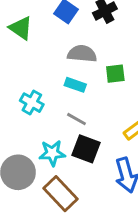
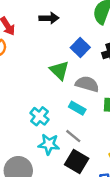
green triangle: (21, 28) -> (59, 70), moved
cyan star: (52, 153) -> (49, 144), moved

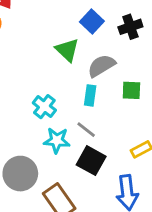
gray semicircle: (87, 84) -> (101, 66), turned -45
cyan rectangle: (77, 108) -> (90, 95), turned 70

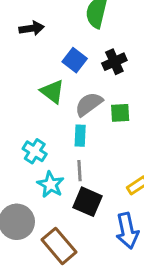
green square: (131, 90) -> (120, 113), moved
gray line: (86, 130) -> (79, 171), turned 54
cyan star: (57, 140) -> (51, 185), turned 30

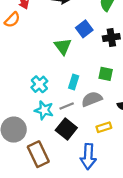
gray semicircle: (89, 104) -> (92, 99), moved
gray line: (79, 171) -> (67, 106), turned 56
cyan star: (51, 185) -> (44, 110), turned -30

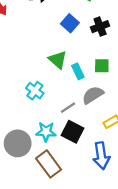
green triangle: (63, 46) -> (58, 60), moved
cyan rectangle: (74, 82) -> (78, 71), moved, turned -32
cyan star: (44, 110) -> (46, 132), moved

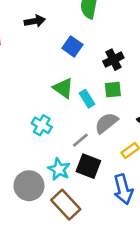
black cross: (100, 27) -> (113, 60), moved
cyan star: (46, 132) -> (59, 169), turned 30

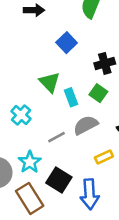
green square: (113, 90) -> (98, 93), turned 30
black square: (88, 166) -> (59, 180), moved

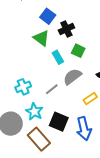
black cross: (105, 63) -> (66, 29), moved
green triangle: (49, 82) -> (41, 38), moved
cyan cross: (21, 115) -> (23, 87), moved, turned 35

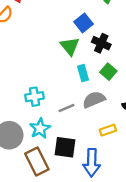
black cross: (66, 29) -> (101, 43), turned 35
black square: (59, 122) -> (65, 147), turned -30

